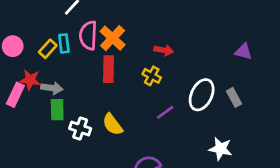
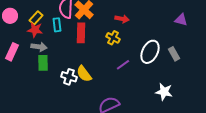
cyan rectangle: (64, 43) -> (57, 25), moved
red star: (30, 80) -> (35, 30), moved
white cross: (80, 128) -> (69, 77), moved

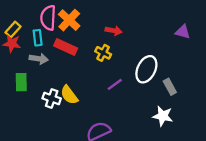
red rectangle: (81, 33) -> (66, 47), turned -66
gray arrow: (39, 47) -> (39, 59), moved
gray rectangle: (174, 54) -> (170, 87), moved

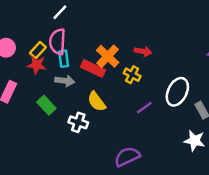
pink semicircle: (48, 18) -> (57, 42), moved
orange cross: (69, 20) -> (108, 56), moved
green rectangle: (21, 82) -> (46, 105), turned -42
yellow semicircle: (69, 95) -> (97, 102), moved

